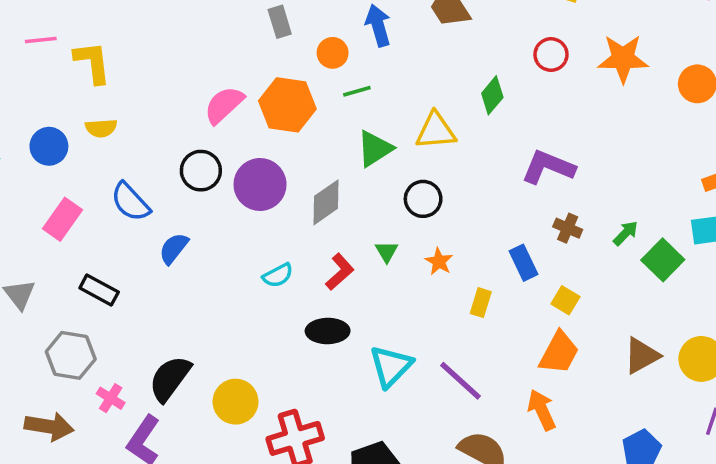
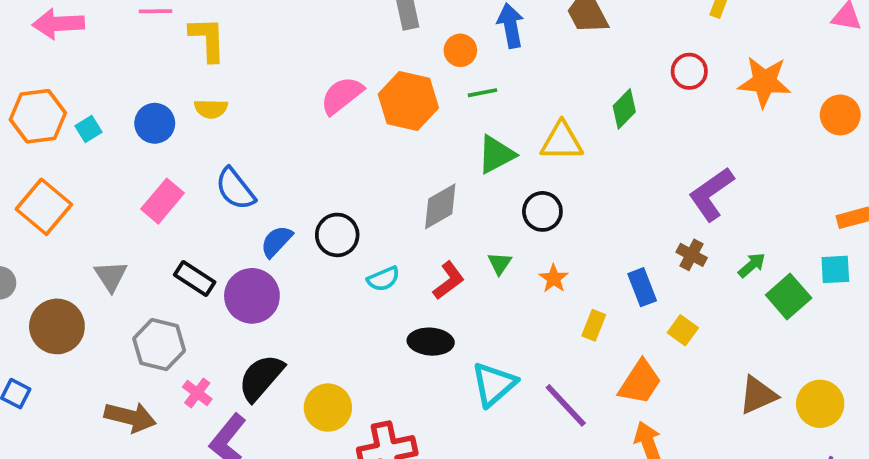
purple L-shape: (548, 167) -> (711, 194), moved, turned -62
black circle: (201, 171) -> (337, 235), moved
purple circle: (260, 184) -> (252, 296), moved
orange trapezoid: (559, 353) -> (640, 382), moved

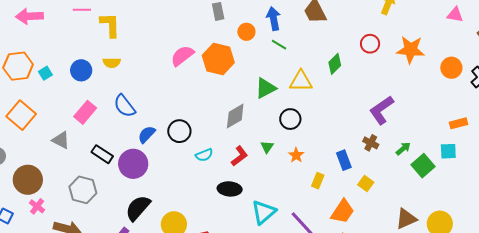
green line: (482, 93) -> (279, 45), moved, turned 42
gray triangle: (111, 276) -> (61, 140), moved, turned -30
pink cross: (197, 393) -> (37, 206), moved

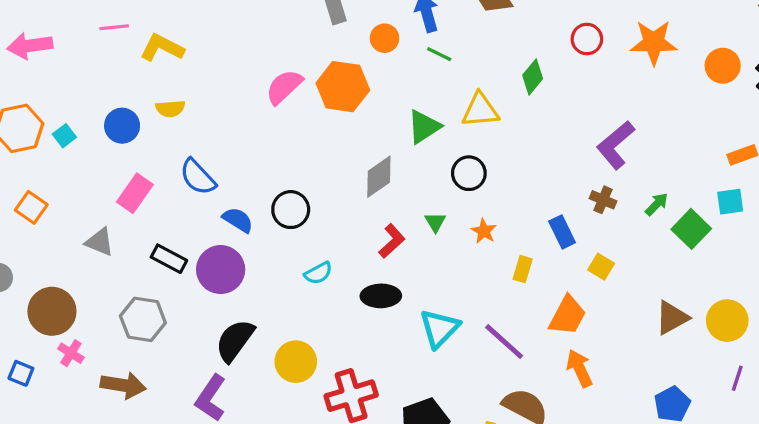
yellow L-shape: (110, 25) -> (162, 48), turned -56
orange square: (21, 115) -> (31, 207), size x0.7
blue semicircle: (147, 134) -> (238, 220), turned 84
cyan semicircle: (204, 155) -> (318, 273), moved

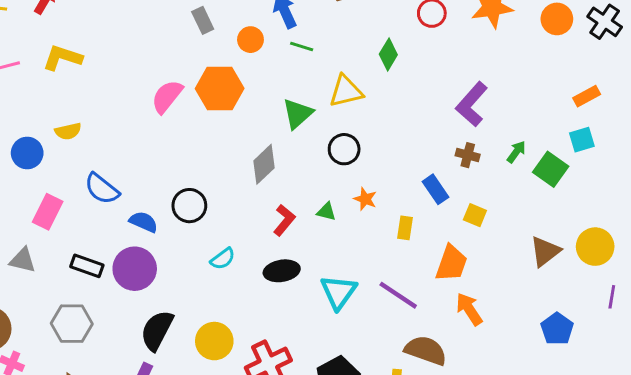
yellow L-shape: (162, 48) -> (62, 58), moved
green triangle: (435, 222) -> (326, 212), moved, turned -36

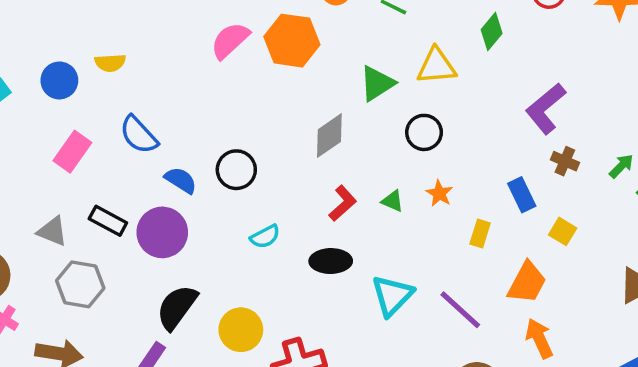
purple L-shape: (472, 104) -> (546, 108), moved
gray triangle: (23, 260) -> (52, 231), moved

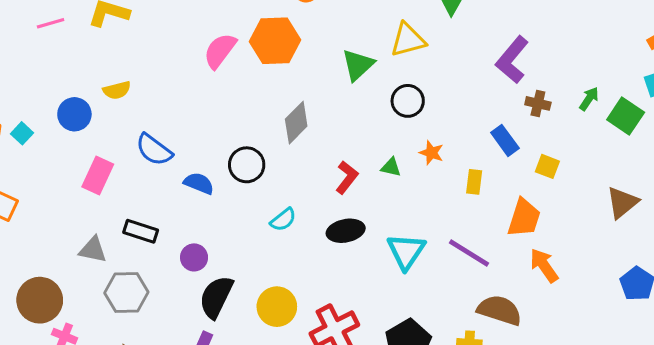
gray diamond: (329, 136) -> (296, 123), moved
purple circle: (162, 232) -> (194, 257), moved, size x0.6

